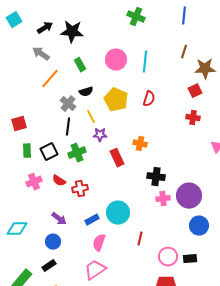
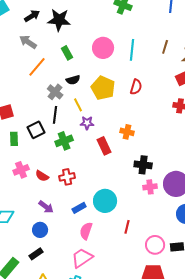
brown line: (184, 52) -> (165, 47), moved
black square: (49, 152) -> (36, 130), moved
red semicircle: (59, 181) -> (42, 176), moved

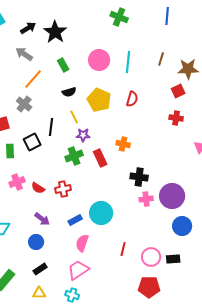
black star: (59, 20) -> (55, 32), turned 30
gray cross: (55, 92) -> (24, 104), moved
green cross: (64, 141) -> (74, 156), moved
red line: (127, 227) -> (123, 249), moved
black rectangle: (36, 254) -> (40, 269), moved

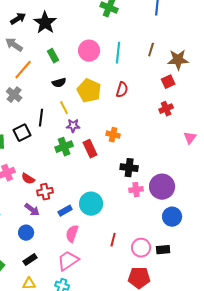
red cross: (176, 118) -> (166, 109), turned -32
red cross: (63, 189) -> (45, 192), moved

